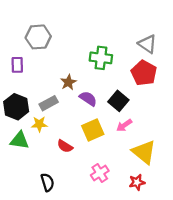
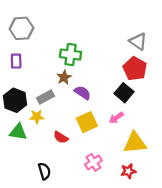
gray hexagon: (38, 37) -> (21, 28), moved
green cross: (101, 58) -> (71, 55), moved
black square: (118, 101) -> (124, 93), moved
yellow triangle: (144, 152) -> (135, 143), turned -45

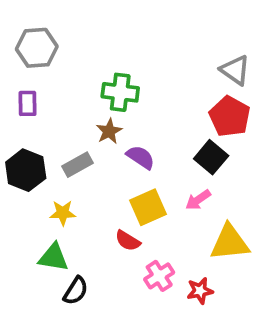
yellow star: (37, 117) -> (63, 213), moved
green triangle: (18, 132) -> (53, 257), moved
red semicircle: (61, 137) -> (128, 241), moved
black semicircle: (44, 171) -> (76, 291), turned 49
red star: (128, 171) -> (200, 291), moved

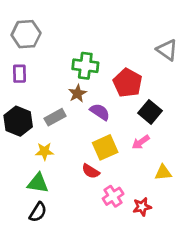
red pentagon: (230, 116) -> (128, 83), moved
yellow triangle: (230, 243) -> (163, 173), size x0.6
black semicircle: (76, 291) -> (38, 212), moved

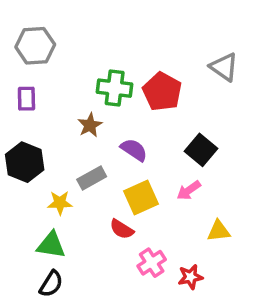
red pentagon: (128, 83) -> (162, 92), moved
brown star: (77, 93) -> (90, 125), moved
gray rectangle: (55, 117) -> (92, 178), moved

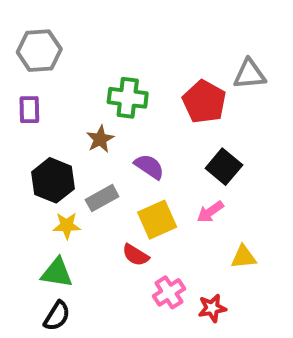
gray triangle: (224, 67) -> (250, 74), turned -40
red pentagon: (162, 92) -> (204, 102), moved
black hexagon: (25, 162) -> (53, 180), moved

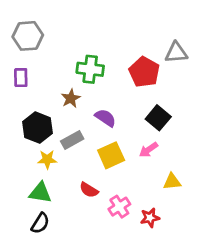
red semicircle: (136, 255) -> (89, 190), moved

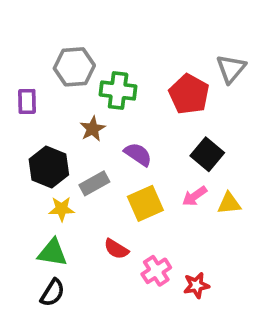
gray hexagon: (28, 36) -> (74, 67), moved
gray triangle: (176, 53) -> (231, 69), turned -45
yellow triangle: (172, 182) -> (229, 203), moved

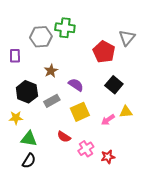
green cross: (118, 91) -> (65, 28), moved
pink arrow: (195, 196) -> (108, 120), moved
yellow star: (62, 209) -> (16, 118), moved

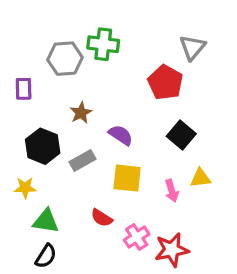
gray triangle: (127, 38) -> (192, 47), moved
yellow square: (80, 112) -> (127, 178), turned 30
pink arrow: (108, 120) -> (172, 191), turned -72
red star: (108, 157) -> (172, 250), size x1.5

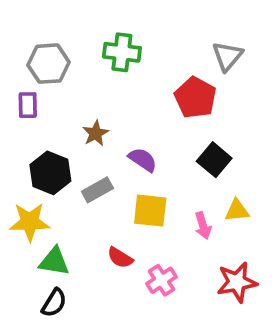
gray hexagon: (65, 59) -> (48, 64), moved
yellow star: (25, 188) -> (30, 222), size x1.5
red star: (172, 250) -> (237, 282), moved

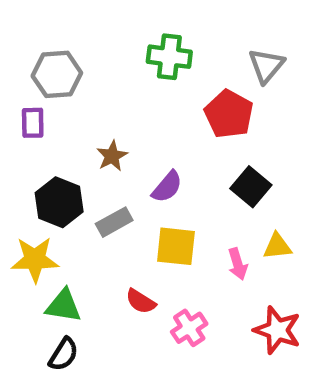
green cross: (122, 52) -> (169, 57), moved
purple semicircle: (143, 160) -> (167, 187), turned 96
red star: (237, 282) -> (277, 330), turned 30

